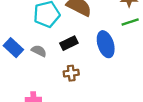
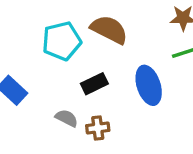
gray semicircle: (39, 51) -> (67, 118), moved

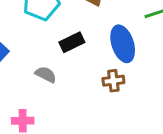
brown cross: (98, 128) -> (113, 81), moved

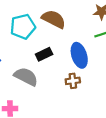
gray semicircle: (46, 75) -> (26, 77), size x1.6

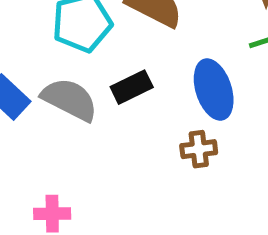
gray semicircle: (26, 77) -> (70, 99), moved

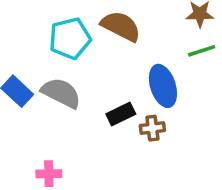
black rectangle: (132, 87) -> (121, 114), moved

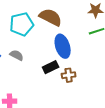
blue ellipse: (163, 86) -> (63, 46), moved
gray semicircle: (61, 93) -> (17, 55), size x0.6

